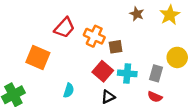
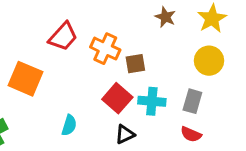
yellow circle: (177, 57) -> (209, 61), moved

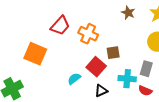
brown square: (135, 64) -> (113, 53), moved
cyan cross: (152, 101) -> (127, 79), moved
cyan semicircle: (69, 125) -> (74, 79), moved, turned -144

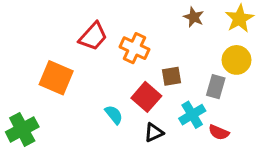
gray rectangle: (146, 69) -> (216, 87), moved
cyan semicircle: (74, 79) -> (114, 115), turned 88
cyan cross: (127, 79) -> (192, 115), turned -36

